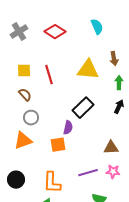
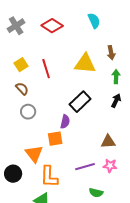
yellow square: (24, 71) -> (21, 65), turned -32
orange triangle: (23, 141) -> (34, 154), moved, turned -48

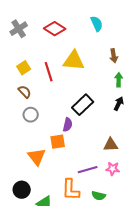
yellow triangle: (85, 64) -> (74, 61), moved
black circle: (13, 174) -> (22, 190), moved
orange L-shape: (49, 177) -> (71, 190), moved

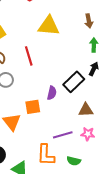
red line: (49, 72) -> (29, 56), moved
black rectangle: (83, 105) -> (74, 82), moved
purple semicircle: (68, 125) -> (52, 93), moved

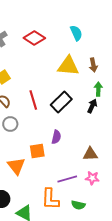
yellow triangle: (49, 26) -> (68, 66), moved
black arrow: (94, 69) -> (92, 106), moved
black rectangle: (74, 82) -> (61, 102), moved

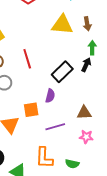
black rectangle: (61, 102) -> (62, 72), moved
purple line: (67, 179) -> (55, 127), moved

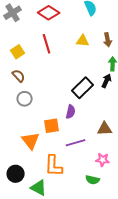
yellow triangle: (62, 25) -> (83, 41), size x0.6
red line: (27, 59) -> (47, 44), moved
pink star: (86, 137) -> (103, 160), moved
orange L-shape: (44, 158) -> (54, 166), moved

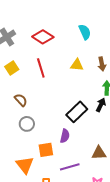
yellow square: (18, 52) -> (12, 68), moved
brown semicircle: (19, 76) -> (21, 100), moved
gray circle: (25, 99) -> (27, 124), moved

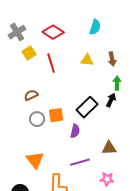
cyan semicircle: (85, 32) -> (95, 27), turned 42
yellow square: (12, 68) -> (29, 53), moved
brown semicircle: (21, 100) -> (31, 95), turned -72
orange square: (46, 150) -> (56, 115), moved

